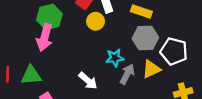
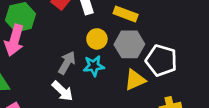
yellow circle: (96, 21) -> (97, 39), moved
gray arrow: (127, 74) -> (67, 63), moved

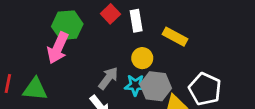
gray hexagon: (129, 44) -> (156, 86), moved

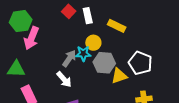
green hexagon: (67, 25) -> (21, 21), moved
cyan star: (135, 85) -> (83, 54), moved

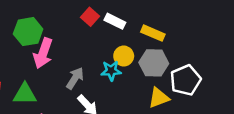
white rectangle: (88, 16) -> (115, 21), turned -49
gray arrow: (69, 58) -> (75, 78), moved
gray hexagon: (104, 63) -> (154, 63), moved
white pentagon: (140, 63) -> (185, 80), turned 30

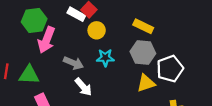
white rectangle: (115, 21) -> (76, 14), moved
yellow circle: (124, 56) -> (97, 30), moved
gray arrow: (75, 78) -> (73, 63), turned 78

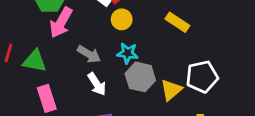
gray hexagon: (143, 52) -> (140, 77), moved
yellow triangle: (146, 83) -> (171, 90), turned -30

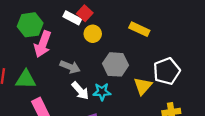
cyan star: (128, 53) -> (102, 92), moved
gray hexagon: (140, 77) -> (116, 64), moved

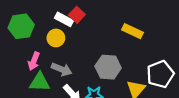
yellow circle: (93, 34) -> (56, 38), moved
pink arrow: (43, 44) -> (34, 61), moved, size x0.7
green triangle: (26, 79) -> (40, 82), moved

